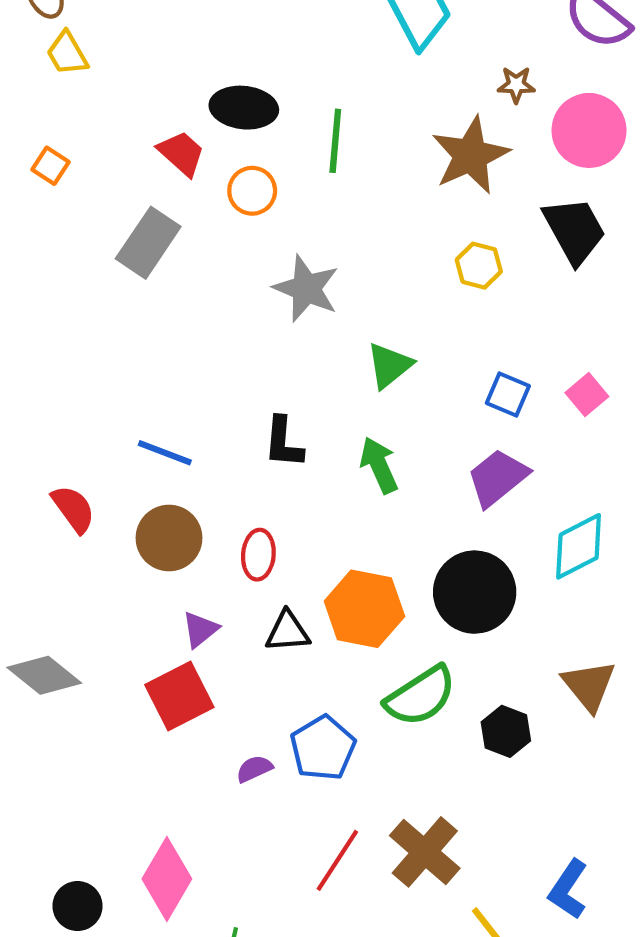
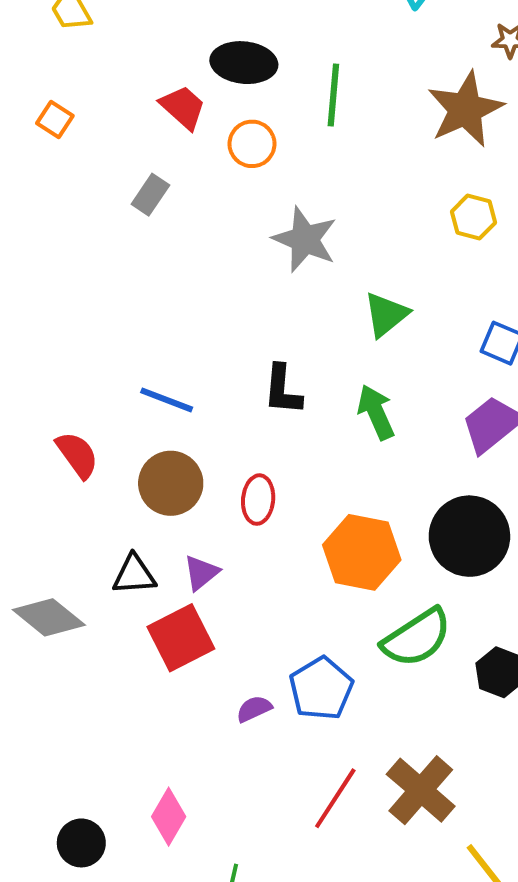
gray rectangle: (148, 243) -> (150, 195), size x0.6
black triangle: (288, 632) -> (134, 575), moved
pink diamond: (167, 879) -> (169, 817), size x0.7

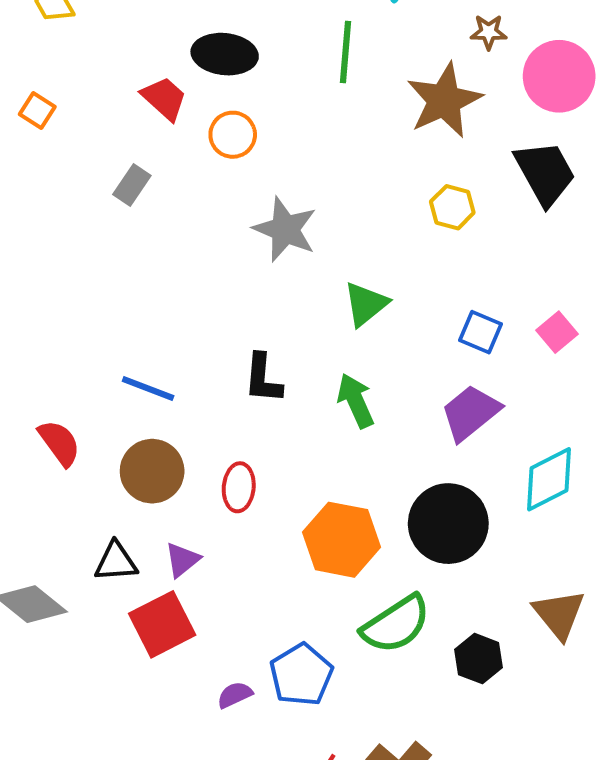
green line: (333, 95) -> (346, 52), moved

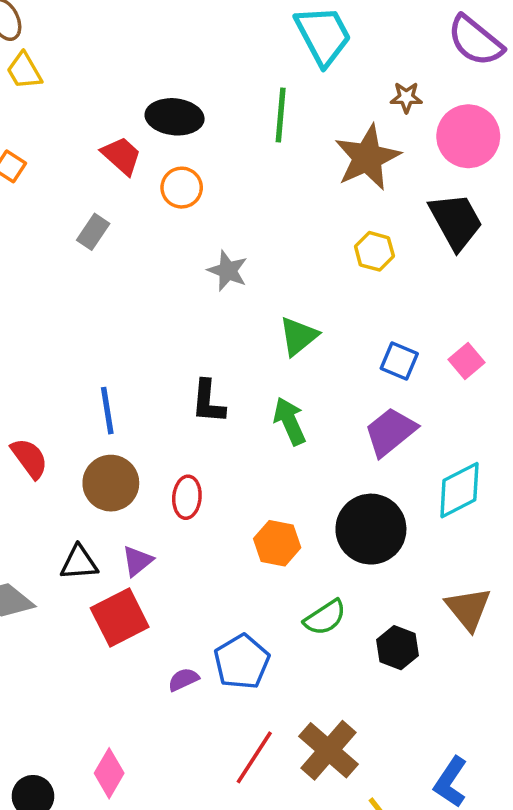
gray star: (285, 229) -> (228, 271), size x0.7
blue line: (148, 389) -> (107, 411), turned 60
orange hexagon: (341, 540) -> (277, 543), size x0.7
green semicircle: (396, 624) -> (325, 618), size x0.7

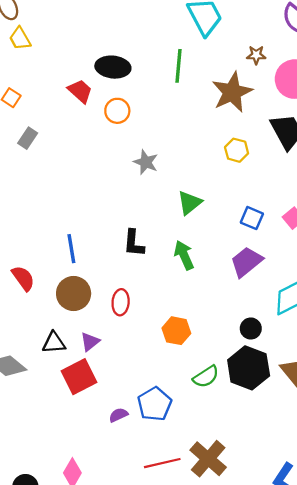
gray rectangle: (93, 232) -> (28, 138), moved
black circle: (371, 529) -> (251, 329), moved, size x0.5
black hexagon: (397, 648) -> (249, 368), moved, size x1.6
red line: (254, 757) -> (162, 463), turned 44

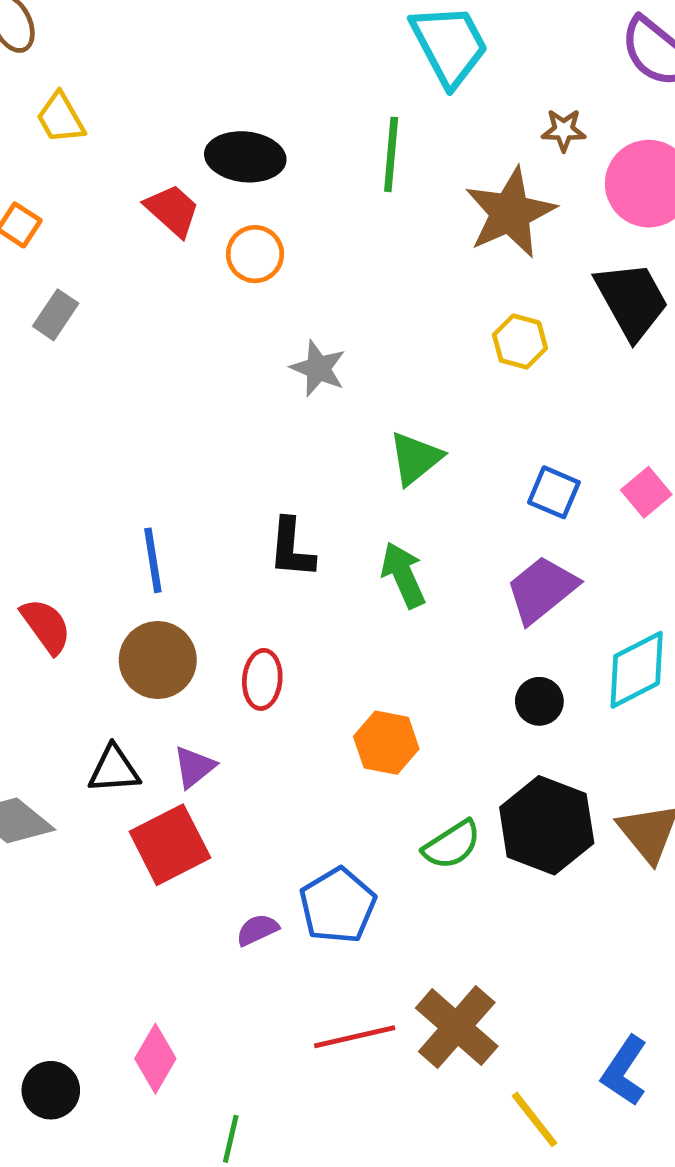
yellow trapezoid: (20, 39) -> (61, 118), moved
black circle: (251, 329) -> (539, 701), moved

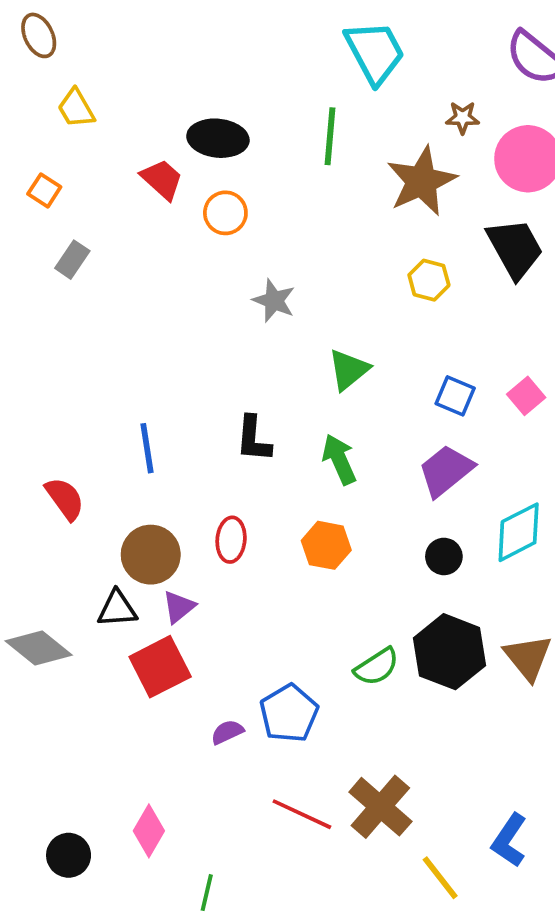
brown circle: (158, 660) -> (151, 555), moved
orange hexagon: (386, 743) -> (326, 545), moved
red line: (355, 1037) -> (302, 814), turned 38

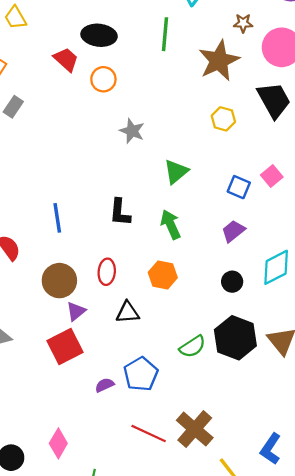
pink square: (526, 396) -> (272, 176), moved
purple trapezoid: (446, 471) -> (233, 231), size x0.7
black triangle: (117, 609) -> (128, 312), moved

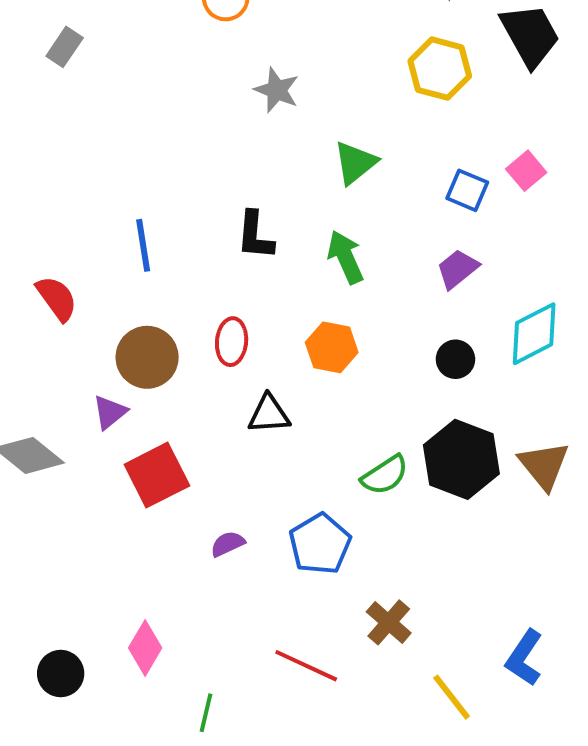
yellow hexagon: (223, 119) -> (440, 69), size x1.4
purple triangle: (76, 311) -> (110, 412), moved
blue pentagon: (141, 374) -> (320, 544), moved
brown cross: (195, 429) -> (389, 622), size x0.7
red line: (149, 433) -> (306, 666), moved

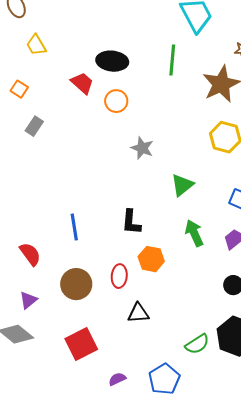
green arrow: (345, 257) -> (194, 233), moved
orange hexagon: (332, 347) -> (151, 259), moved
purple triangle: (110, 412) -> (28, 300), moved

